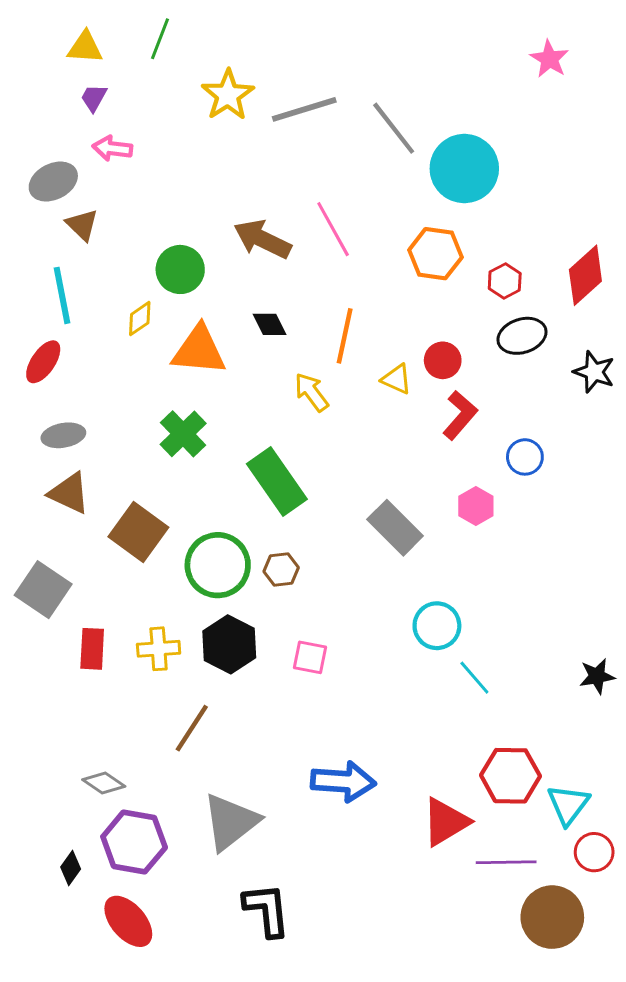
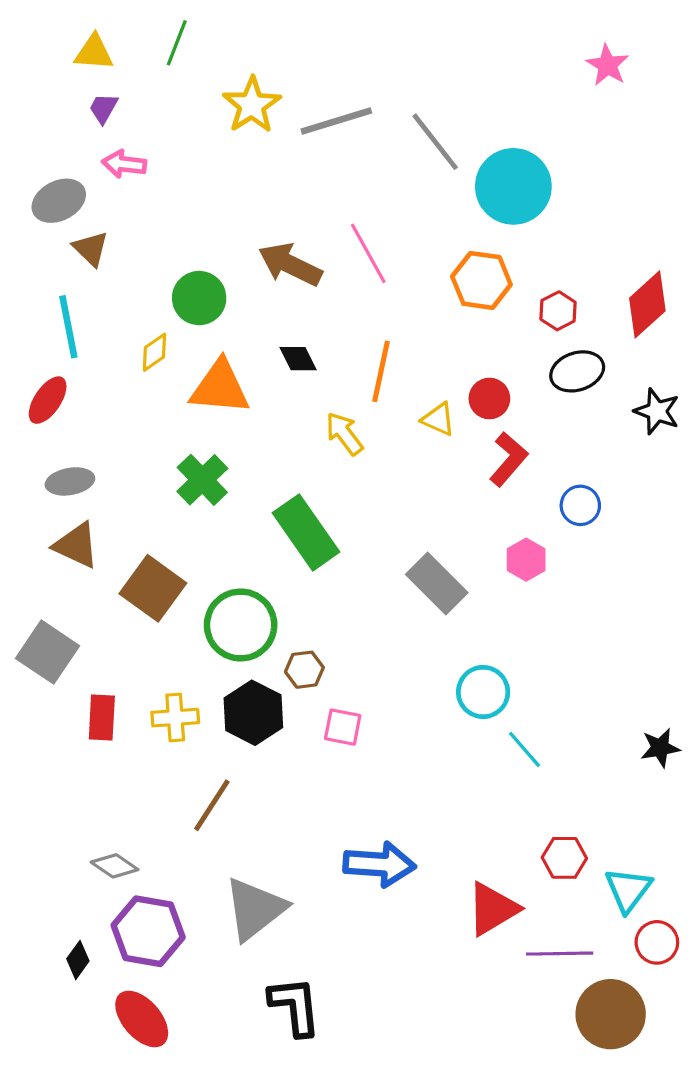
brown hexagon: (281, 569) -> (304, 670), moved
red hexagon: (510, 776) -> (564, 858), size x0.7

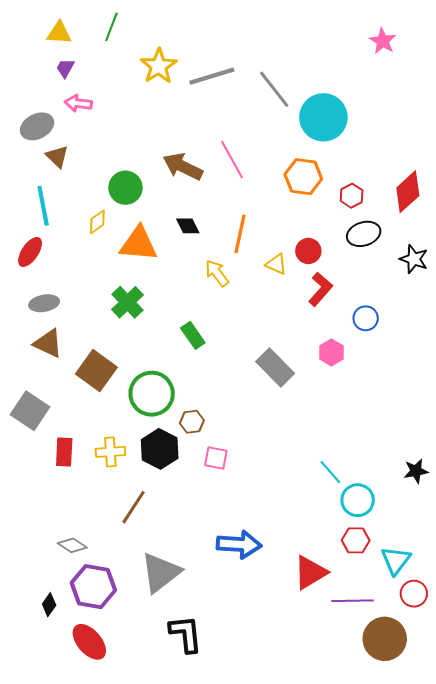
green rectangle: (306, 532) -> (193, 335), size x0.6
cyan circle: (483, 692) -> (358, 500), moved

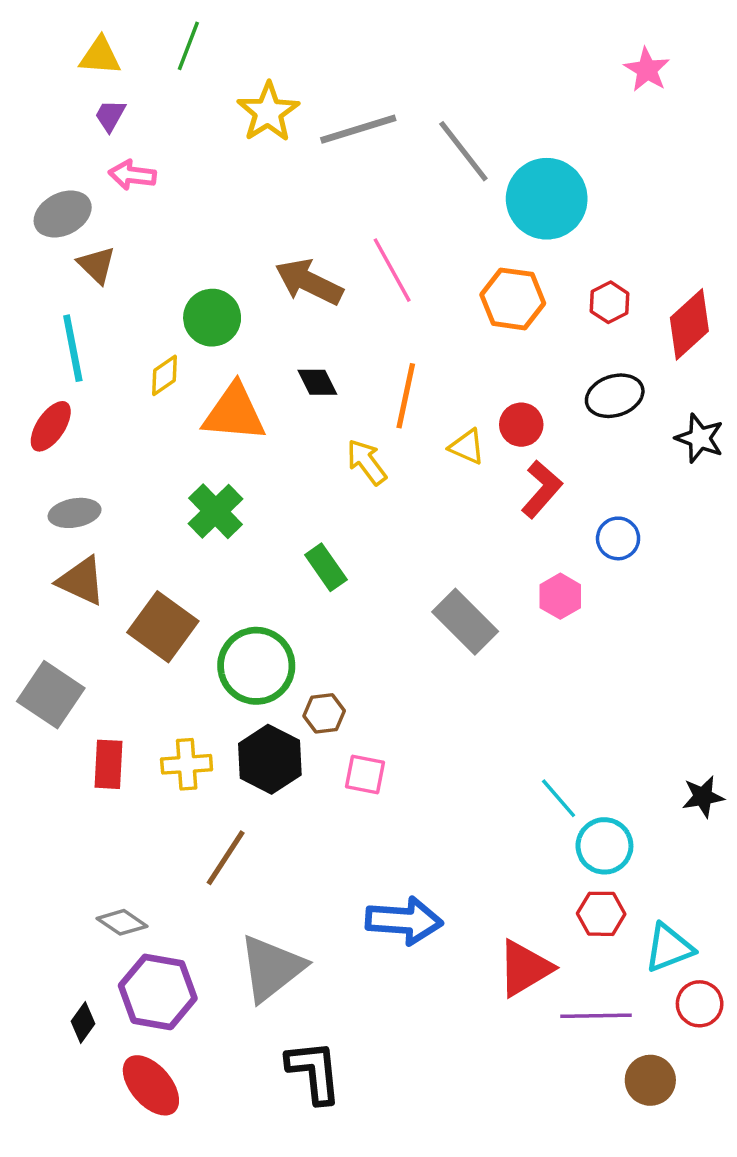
red hexagon: (352, 196) -> (610, 302), moved
cyan triangle: (396, 560) -> (669, 948), turned 32
brown circle: (385, 639) -> (650, 1080), size x0.7

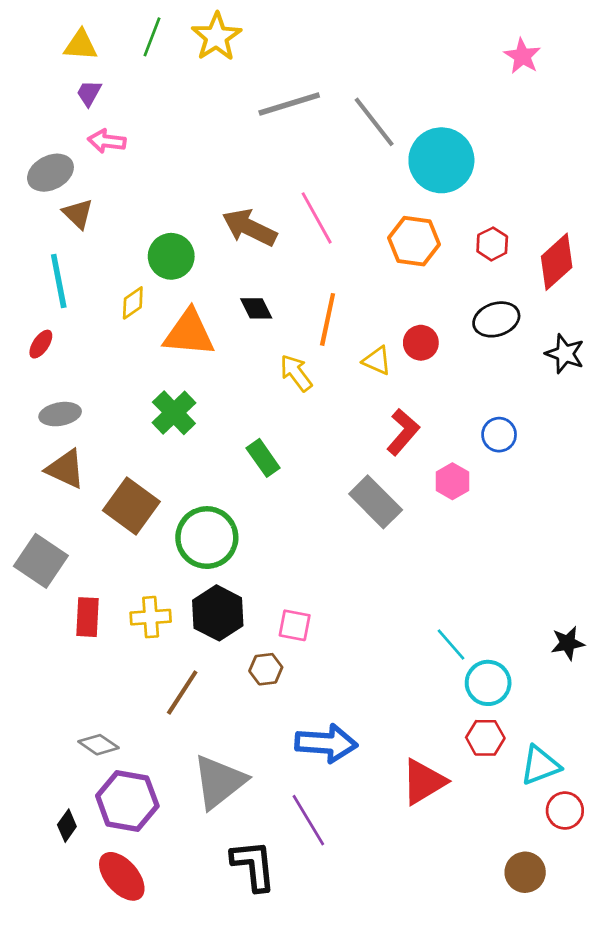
yellow star: (268, 112) -> (216, 37), moved
red ellipse: (51, 426) -> (41, 344), size x0.7
red L-shape: (542, 489) -> (403, 432), moved
brown hexagon: (324, 713) -> (266, 669), moved
purple line: (596, 1016) -> (308, 820), moved, turned 60

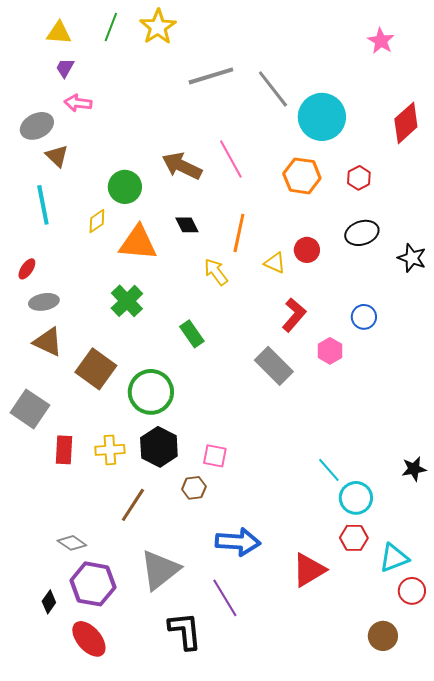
red diamond: (557, 262) -> (406, 123), moved
red ellipse: (41, 344) -> (27, 269), moved

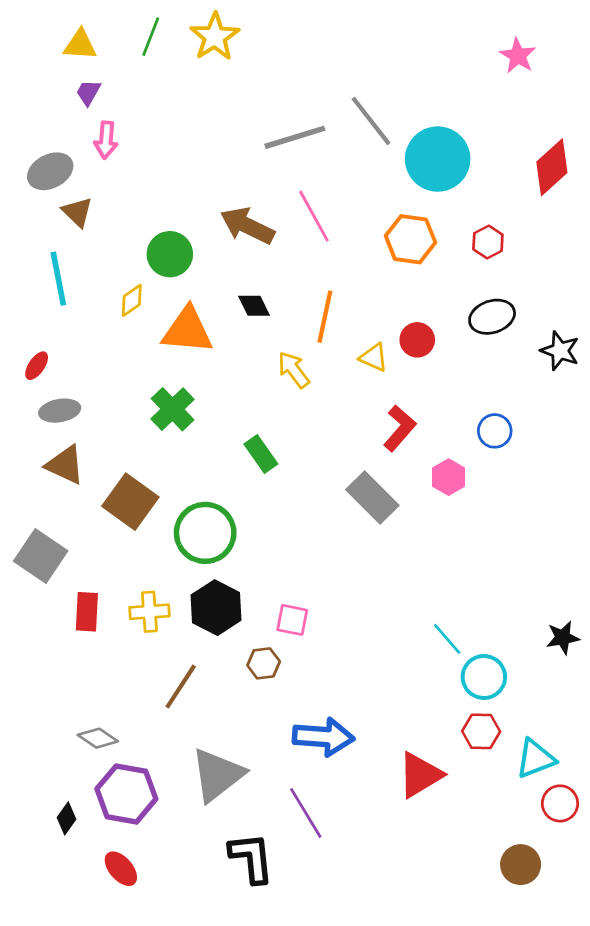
gray line: (211, 76) -> (295, 137), moved
pink arrow: (78, 103) -> (106, 140), turned -92
red ellipse: (89, 639) -> (121, 869), size x0.7

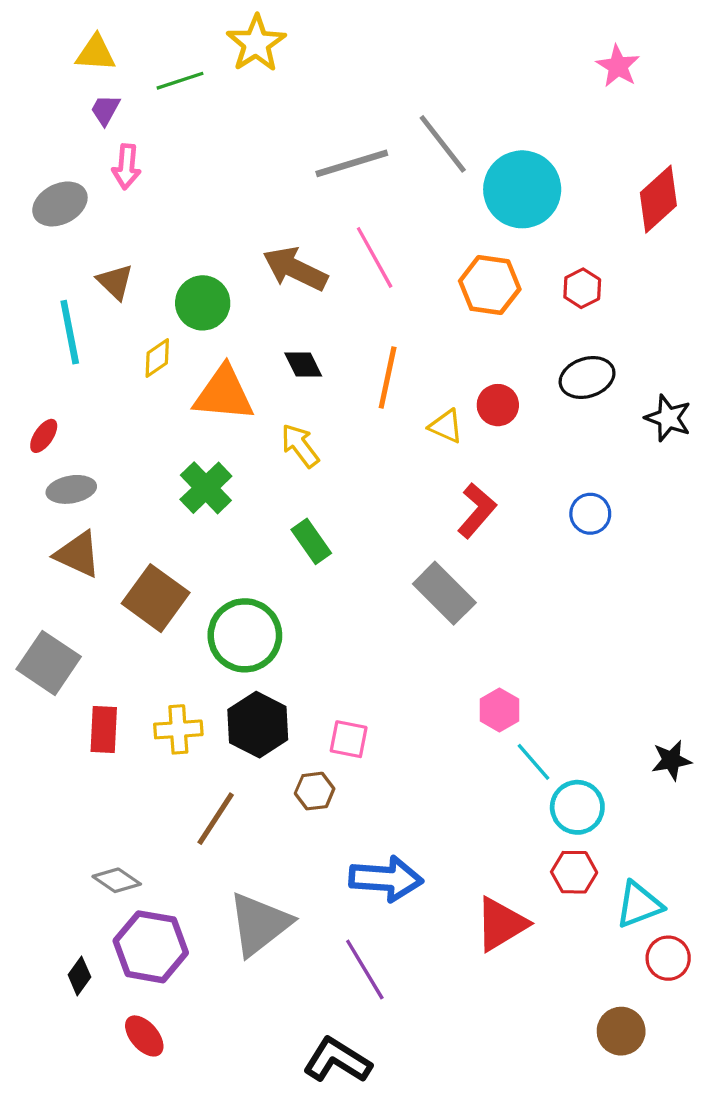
green line: (151, 37) -> (180, 81), moved, turned 51
brown triangle: (77, 212) -> (115, 282), moved
yellow arrow: (294, 370) -> (300, 446), moved
pink hexagon: (449, 477) -> (499, 710), moved
black L-shape: (251, 858) -> (337, 1060), moved, turned -52

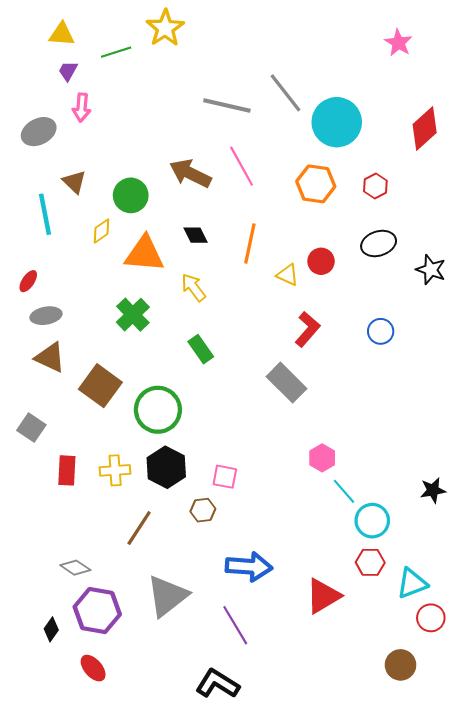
gray line: (352, 163) -> (227, 105), turned 30
gray square: (49, 663) -> (31, 428), size x0.7

